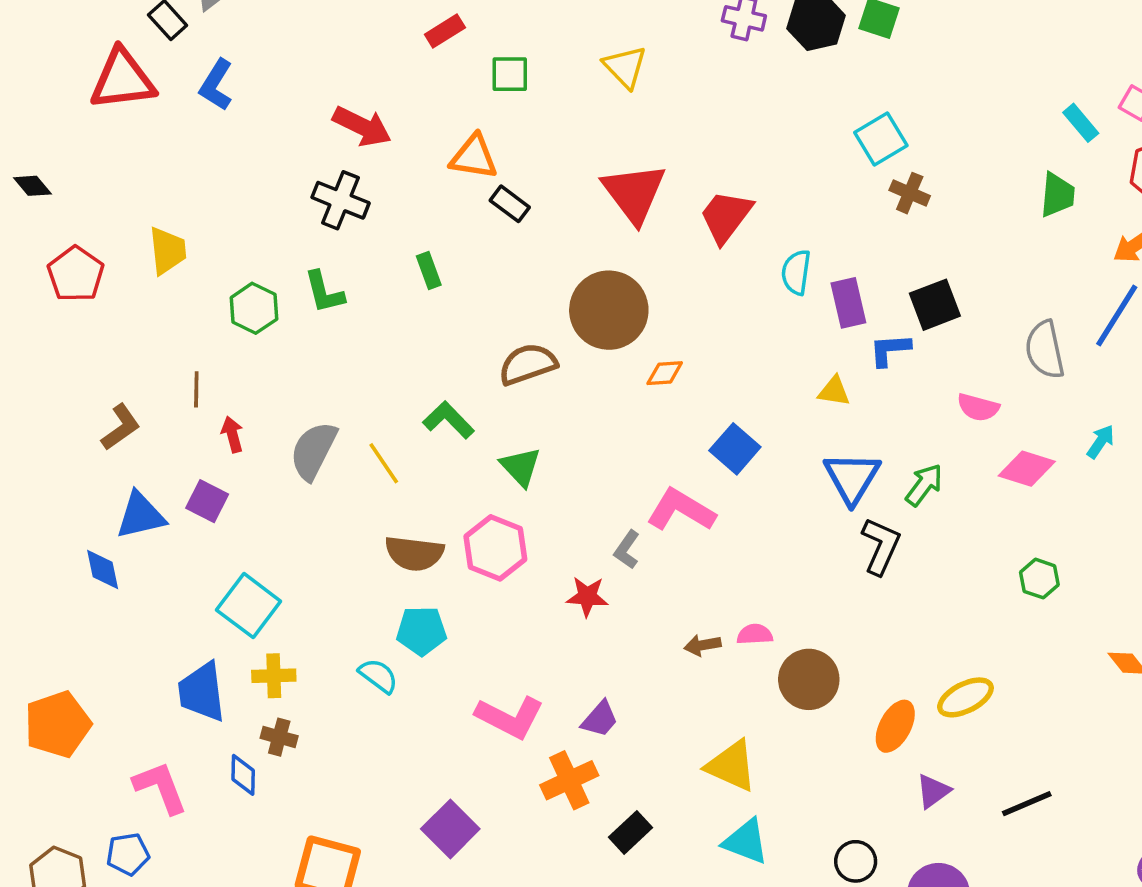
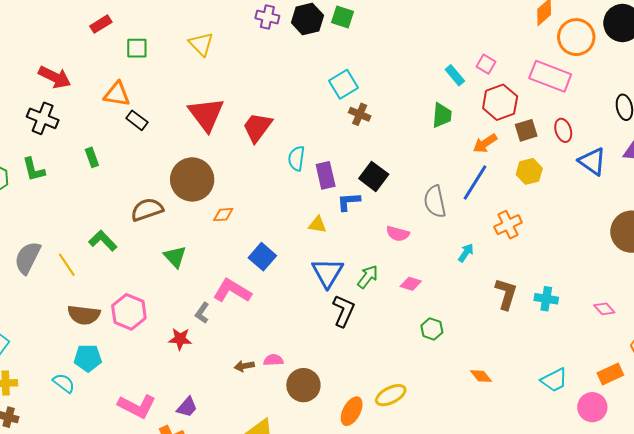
black square: (935, 305) -> (374, 176), turned -32
green triangle: (521, 467) -> (175, 257), moved
pink diamond: (1027, 469) -> (411, 284), moved, size x0.7

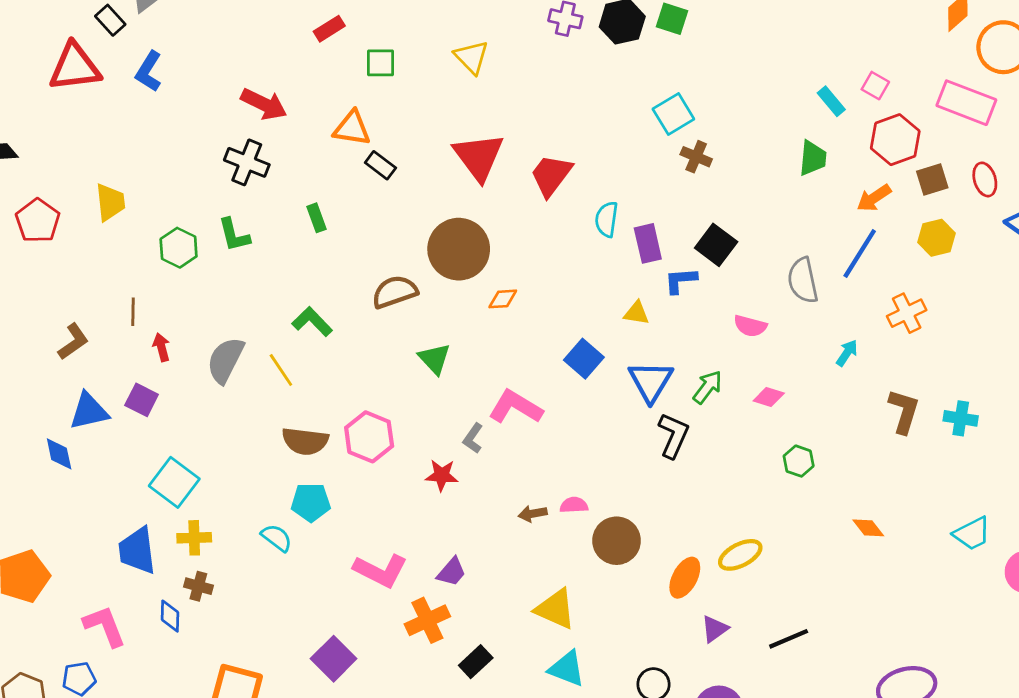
green L-shape: (103, 241) -> (312, 322), moved
blue square: (262, 257) -> (584, 359), moved

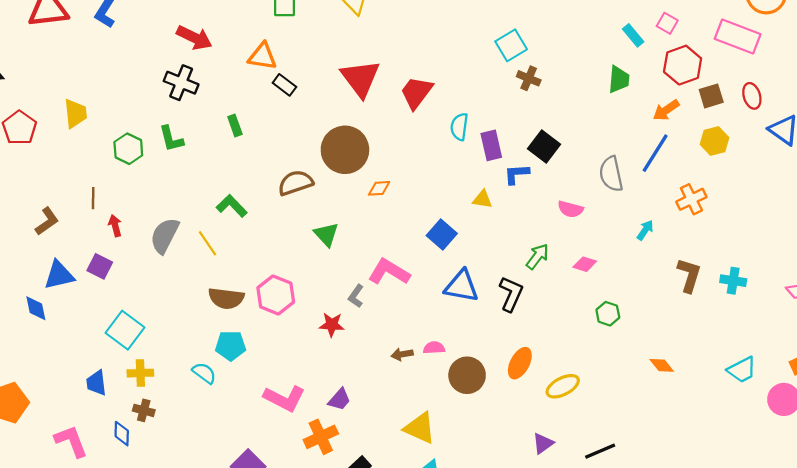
blue triangle: (651, 381) -> (462, 286), moved, turned -51
blue trapezoid: (137, 551) -> (96, 383), size x0.7
orange ellipse: (685, 578) -> (520, 363), moved

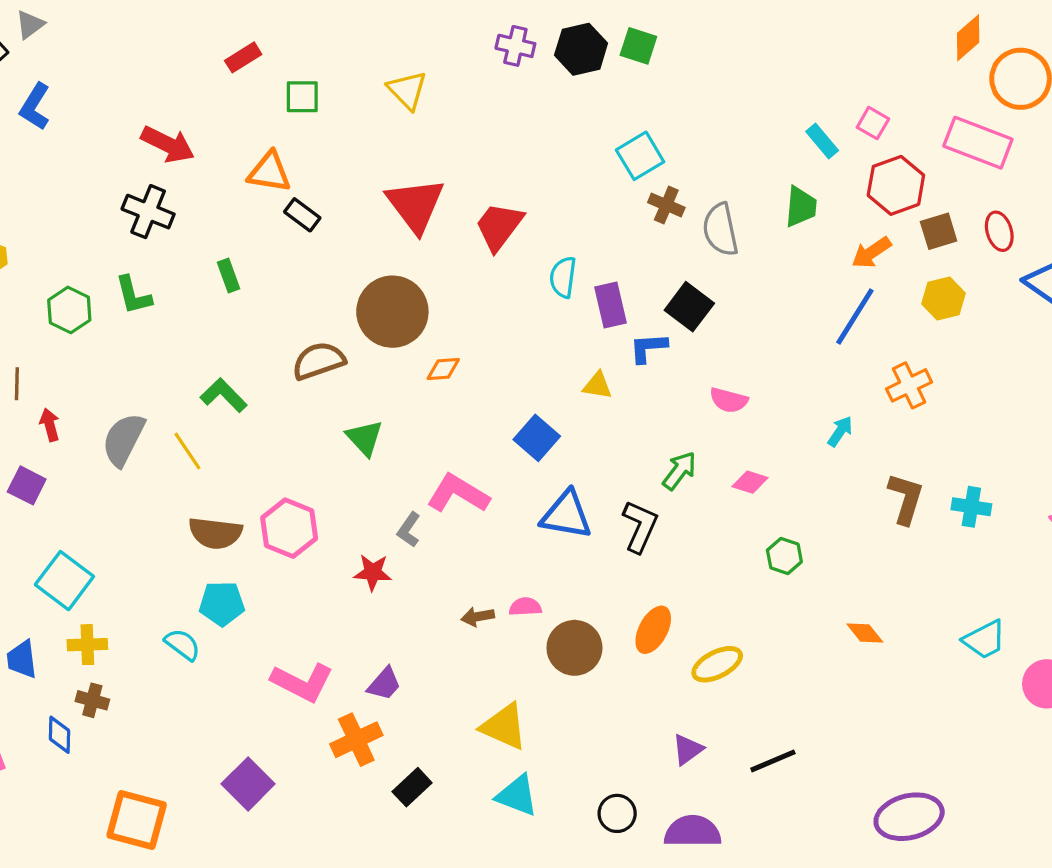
gray semicircle: (611, 174) -> (720, 230), moved

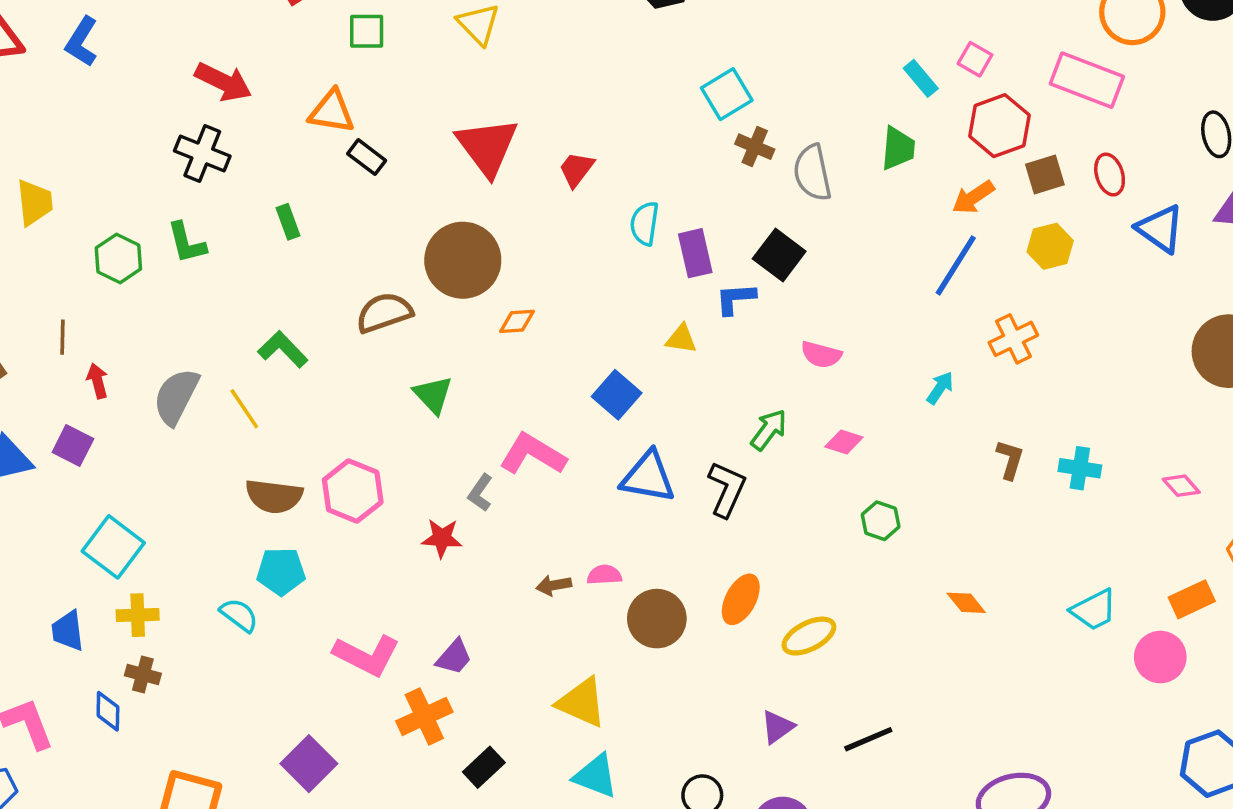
red trapezoid: (499, 226) -> (576, 169), size x0.7
brown L-shape: (906, 499) -> (1010, 459), size x0.7

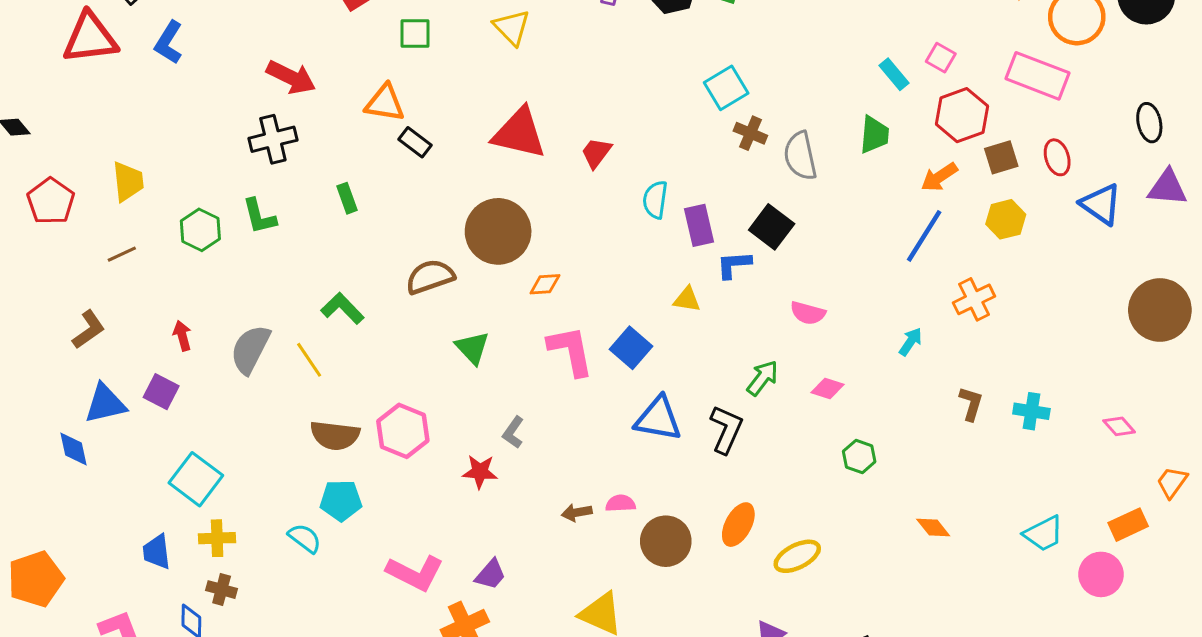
red triangle: (487, 147) -> (519, 133), turned -40
black cross: (202, 154) -> (273, 139), turned -36
brown line: (62, 337) -> (122, 254), moved, turned 64
pink L-shape: (533, 454) -> (571, 351), moved, turned 48

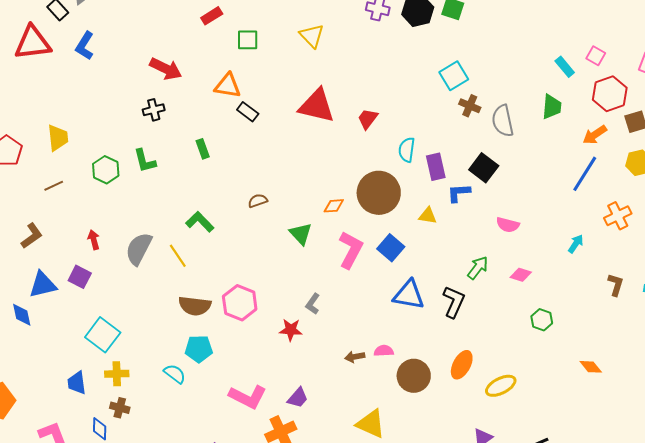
black cross: (273, 139) -> (154, 110), size x0.7
brown circle: (498, 231) -> (379, 193), moved
brown semicircle: (430, 277) -> (258, 201), size x0.6
green triangle: (472, 348) -> (301, 234), moved
pink L-shape: (571, 351) -> (351, 250), turned 39

